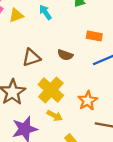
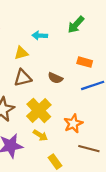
cyan arrow: (45, 12) -> (40, 36), turned -56
yellow triangle: (16, 15) -> (21, 53), moved

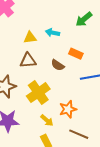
cyan arrow: (40, 36) -> (53, 33), moved
orange rectangle: (85, 62) -> (76, 54), moved
yellow arrow: (40, 135) -> (47, 120), moved

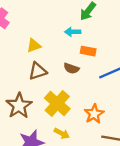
cyan arrow: (53, 33) -> (73, 32), moved
yellow arrow: (47, 120) -> (62, 133), moved

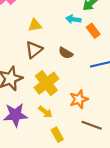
orange rectangle: (88, 51) -> (93, 31), moved, turned 32
brown triangle: (38, 71) -> (34, 50), turned -30

